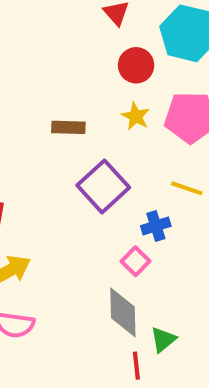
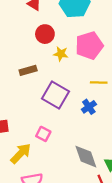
red circle: (136, 65) -> (45, 34), moved
pink square: (136, 261) -> (43, 134), moved

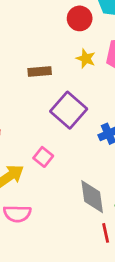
red circle: (45, 34) -> (80, 18), moved

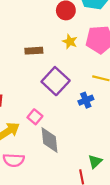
gray diamond: (92, 197) -> (49, 140), moved

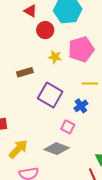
pink square: (35, 117) -> (68, 127), moved
gray diamond: (49, 140) -> (57, 149), turned -50

